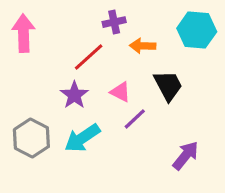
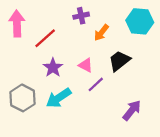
orange arrow: (143, 46) -> (101, 33), turned -54
red line: (89, 57) -> (45, 38), moved
black trapezoid: (168, 86) -> (119, 61), turned -100

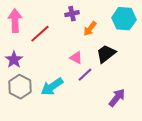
purple star: (53, 68) -> (14, 60), moved

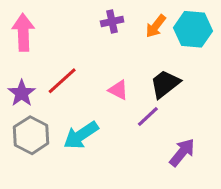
orange arrow: (90, 29) -> (156, 26), moved
red line: (40, 34) -> (62, 81), moved
purple line: (85, 75) -> (148, 117), moved

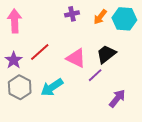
pink triangle: (118, 90) -> (76, 58), size x1.5

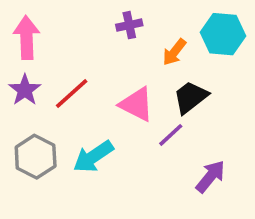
orange arrow: (100, 17) -> (174, 52), moved
purple star: (14, 60) -> (25, 90), moved

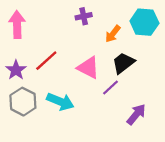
purple star: (25, 90) -> (16, 70), moved
cyan arrow: (93, 157) -> (60, 102), turned -124

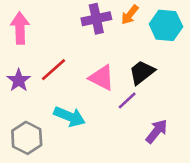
purple cross: (84, 16) -> (96, 19), size x1.5
orange arrow: (113, 34) -> (130, 15), moved
gray hexagon: (23, 102) -> (27, 138), moved

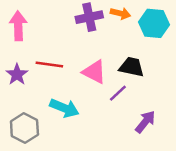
orange arrow: (130, 15) -> (120, 13), turned -114
red line: (53, 70) -> (49, 64), turned 50
black trapezoid: (142, 72) -> (132, 67), turned 50

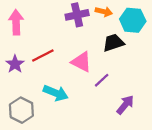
red line: (49, 64) -> (43, 56), turned -35
black trapezoid: (132, 67) -> (113, 43), moved, turned -30

